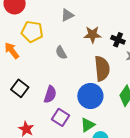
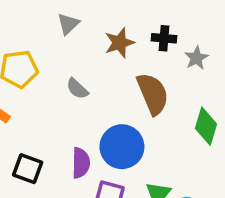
blue circle: (90, 96) -> (122, 147), moved

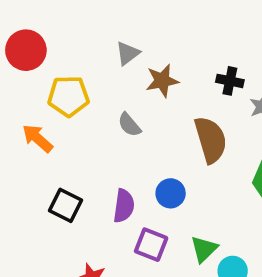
brown star: (119, 43) -> (162, 81), moved
blue circle: (122, 147) -> (171, 193), size x0.6

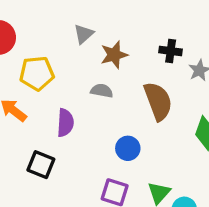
gray semicircle: (129, 125) -> (102, 91), moved, turned 145
purple semicircle: (124, 206) -> (65, 123), moved

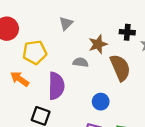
brown star: (114, 55) -> (98, 44), moved
purple semicircle: (65, 123) -> (56, 86), size x1.4

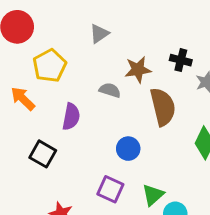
yellow pentagon: (35, 52) -> (50, 66), turned -30
purple semicircle: (56, 86) -> (71, 117), size x0.7

